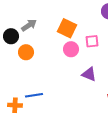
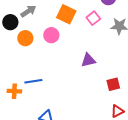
pink square: (92, 41) -> (93, 18), moved, turned -32
pink circle: (71, 49) -> (51, 35), moved
purple triangle: (89, 74) -> (88, 60), turned -35

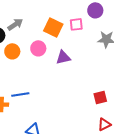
pink square: (93, 18) -> (76, 24), moved, turned 32
purple triangle: (88, 60) -> (63, 57), moved

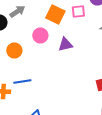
orange circle: (12, 51) -> (14, 50), moved

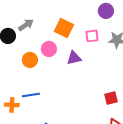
pink square: (78, 11) -> (92, 36), moved
orange circle: (14, 50) -> (30, 60), moved

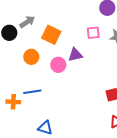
orange square: (64, 28) -> (51, 35), moved
pink circle: (49, 49) -> (58, 65), moved

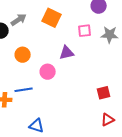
orange square: (51, 35) -> (52, 18), moved
pink circle: (58, 65) -> (48, 72), moved

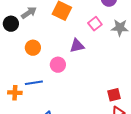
pink square: (85, 31) -> (95, 24), turned -32
red square: (104, 93) -> (114, 95), moved

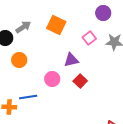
orange circle: (33, 48) -> (19, 60), moved
red square: (114, 95) -> (80, 81), moved, turned -32

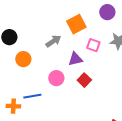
orange square: (56, 25) -> (76, 24), moved, turned 36
gray arrow: (23, 27) -> (53, 41), moved
pink square: (89, 38) -> (93, 45), moved, turned -32

